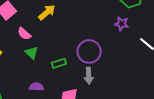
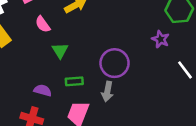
green triangle: (32, 53) -> (60, 50), moved
green rectangle: (59, 63) -> (74, 81), moved

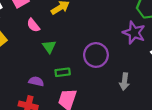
purple star: (161, 39) -> (134, 33), size x1.5
gray arrow: (107, 92) -> (124, 82), moved

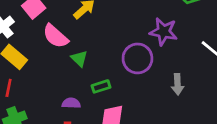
pink semicircle: (33, 25) -> (56, 36), size x1.5
purple star: (134, 33) -> (163, 32), moved

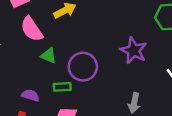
purple circle: (137, 58) -> (83, 67), moved
green triangle: (79, 59) -> (49, 56), turned -36

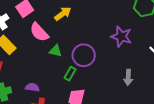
green rectangle: (62, 87) -> (70, 74), turned -48
purple semicircle: (30, 95) -> (32, 87), moved

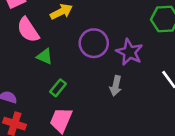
purple circle: (84, 55) -> (94, 43), moved
gray arrow: (128, 77) -> (116, 86), moved

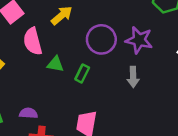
pink semicircle: (28, 30) -> (33, 41), turned 32
green rectangle: (58, 88) -> (82, 74), moved

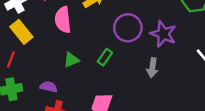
green triangle: (55, 64) -> (71, 60), moved, turned -42

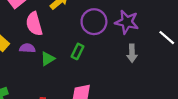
gray arrow: (152, 68) -> (132, 53), moved
purple semicircle: (49, 87) -> (27, 48), moved

